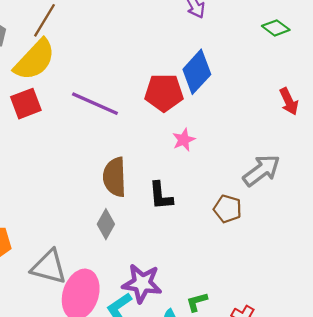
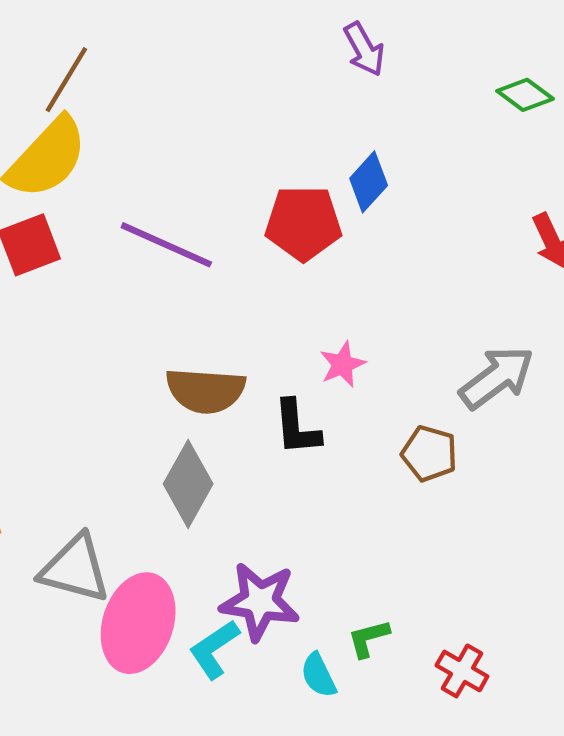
blue diamond: (197, 72) -> (369, 182), size x0.7
pink star: (184, 140) -> (342, 364), moved
brown semicircle: (115, 177) -> (205, 390), turned -84
gray diamond: (106, 224) -> (188, 484), size x1.4

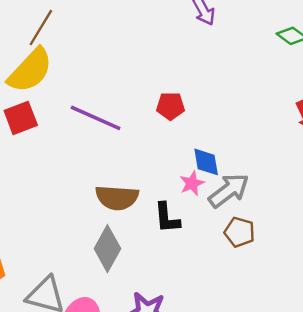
blue diamond: (369, 182) -> (206, 162), moved, turned -52
red pentagon: (303, 223) -> (170, 106), size x0.7
gray arrow: (497, 377) -> (229, 190), moved

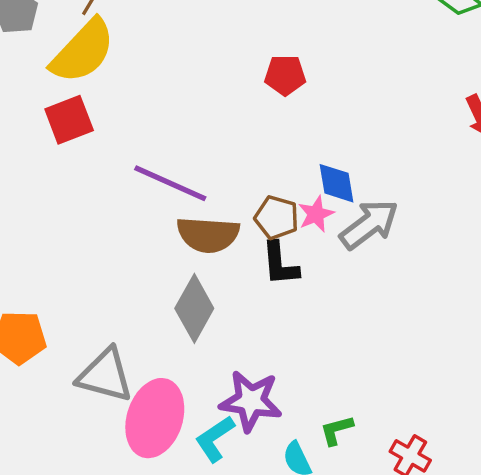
red pentagon: (170, 106) -> (285, 75), moved
purple line: (96, 118) -> (170, 183), moved
brown pentagon: (239, 232) -> (277, 218), moved

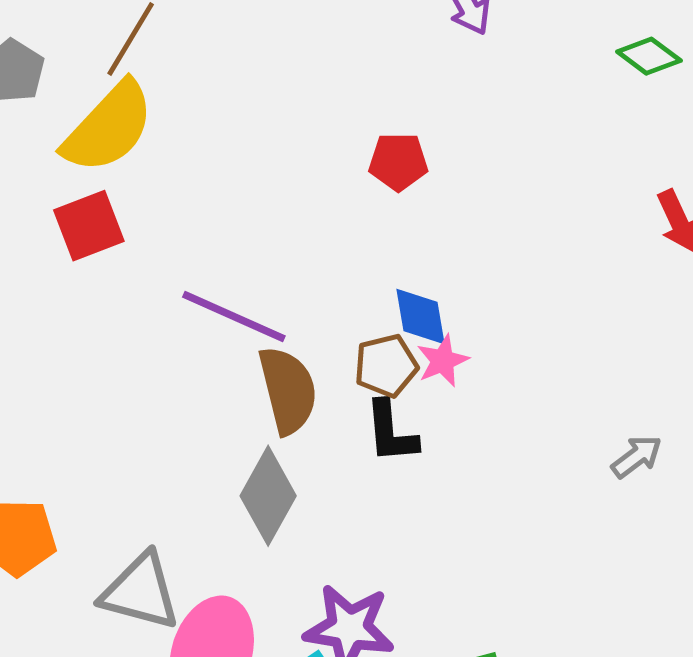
blue diamond: (337, 183) -> (420, 317), moved
brown pentagon: (277, 218) -> (386, 366), turned -30
gray arrow: (369, 224) -> (637, 457), moved, size x0.6
brown semicircle: (208, 235) -> (288, 390), turned -108

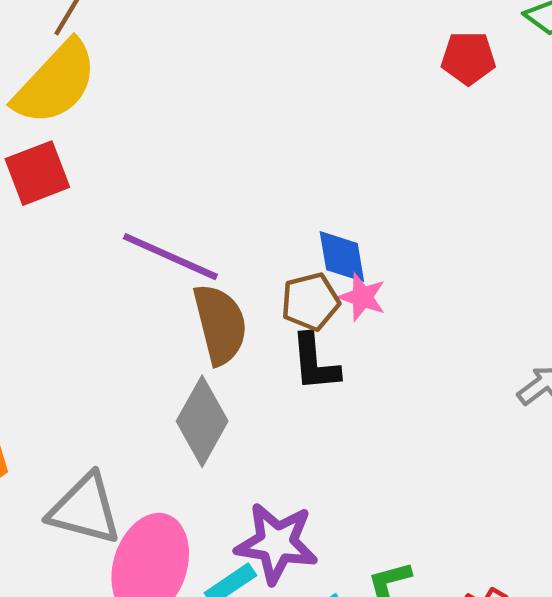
red pentagon: (398, 162) -> (468, 58), moved
pink star: (443, 361) -> (362, 297), turned -30

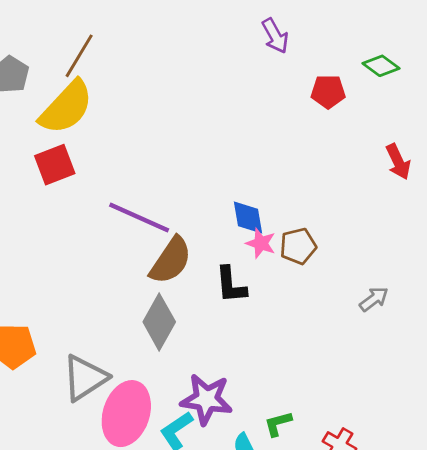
brown pentagon: (310, 302) -> (298, 246), moved
brown semicircle: (220, 324) -> (171, 260), turned 48
gray triangle: (85, 509) -> (85, 378), turned -48

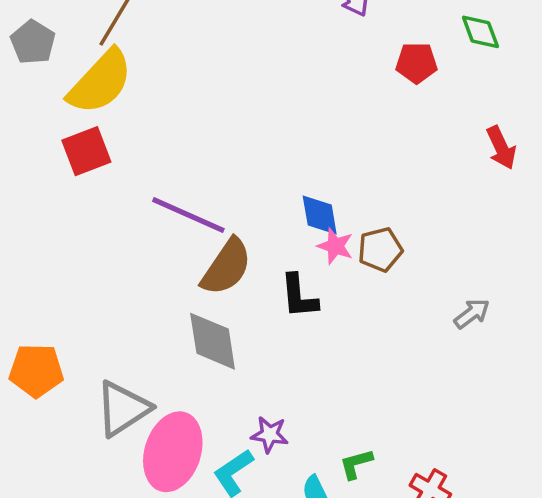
green diamond: (381, 66) -> (480, 32), turned 33
gray diamond: (159, 322) -> (213, 341), turned -38
purple star: (206, 399) -> (270, 434), size x0.6

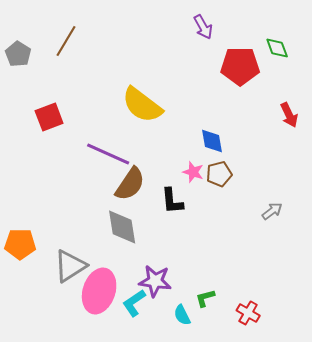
red pentagon: (417, 63) -> (240, 66), size x1.6
yellow semicircle: (100, 82) -> (142, 105), moved, turned 84
blue diamond: (320, 215) -> (212, 141), moved
purple star: (270, 434) -> (155, 281), size x1.5

